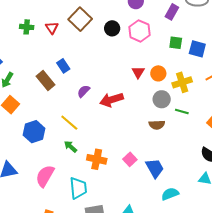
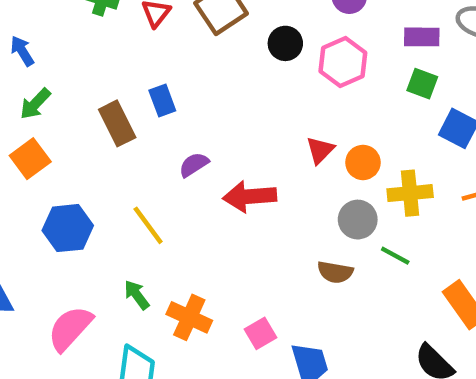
purple rectangle: (172, 12) -> (422, 37), turned 49
green square: (176, 43) -> (422, 84), moved
green arrow: (70, 147) -> (137, 295), moved

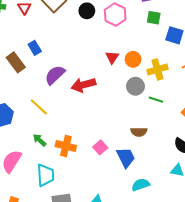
purple semicircle: (194, 165) -> (55, 75), size x1.5
brown semicircle: (335, 272) -> (139, 132), moved

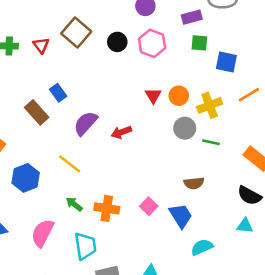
red arrow: (83, 85) -> (121, 132), size x0.7

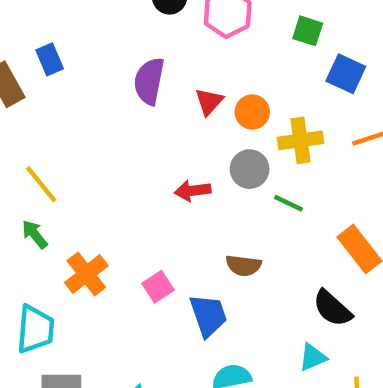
purple semicircle: (86, 123) -> (149, 81), moved, turned -44
red arrow: (121, 132) -> (193, 191), moved
green arrow: (74, 204) -> (35, 234), moved
orange cross: (107, 208) -> (86, 274), turned 30
cyan triangle: (245, 226) -> (313, 357), turned -42

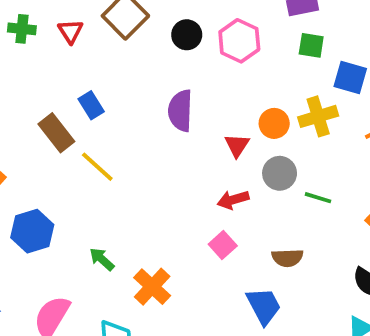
red triangle: (209, 102) -> (237, 145), moved
yellow cross: (300, 140) -> (318, 116), moved
yellow line: (41, 184) -> (97, 167), moved
pink square: (158, 287) -> (223, 245), moved

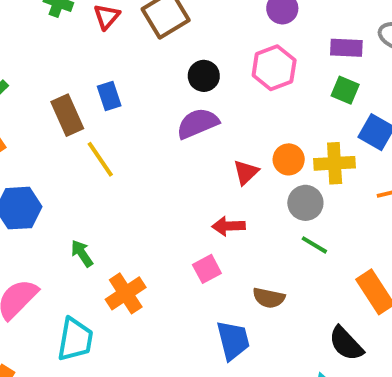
black circle: (187, 35) -> (204, 76), moved
purple semicircle: (180, 111) -> (198, 123), turned 51
gray circle: (280, 173) -> (305, 203), moved

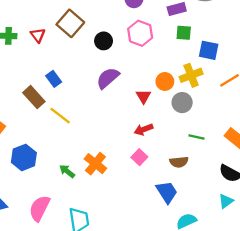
black circle: (204, 76) -> (104, 41), moved
green line: (314, 245) -> (197, 137), moved
orange cross: (126, 293) -> (95, 164), moved

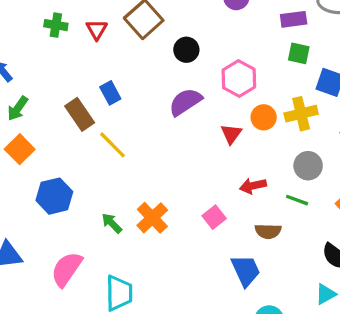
pink hexagon: (140, 33) -> (239, 79), moved
gray circle: (182, 103) -> (308, 166), moved
red arrow: (144, 129) -> (253, 186), moved

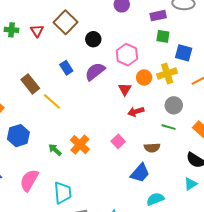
blue rectangle: (110, 93) -> (66, 68), moved
red arrow: (253, 186) -> (136, 112), moved
blue trapezoid: (246, 271) -> (140, 173), turned 70

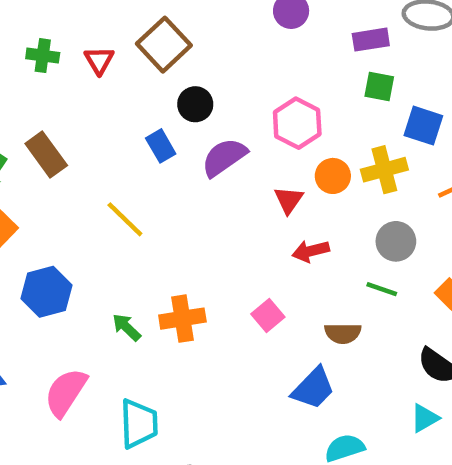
black circle: (93, 39) -> (195, 104), moved
brown rectangle: (30, 84) -> (46, 154), moved
orange cross: (80, 145) -> (182, 319), turned 36

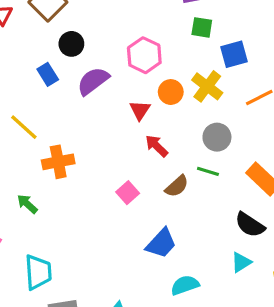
blue square: (423, 126) -> (234, 54), turned -32
yellow cross: (384, 170) -> (207, 86), turned -36
red arrow: (311, 251) -> (157, 146), turned 60
orange cross: (182, 319) -> (58, 162), moved
brown semicircle: (343, 333) -> (177, 186), moved, turned -40

